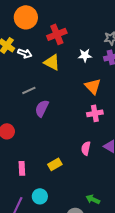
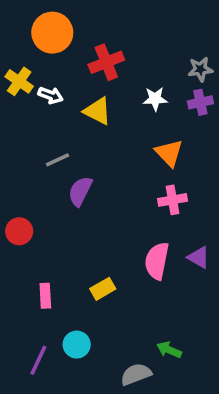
pink semicircle: (86, 148) -> (157, 261), size x1.5

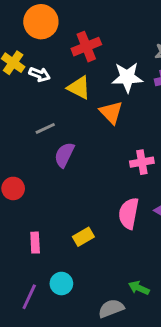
white star: (155, 99) -> (127, 77), size x1.5
orange triangle: (169, 153) -> (111, 112), moved

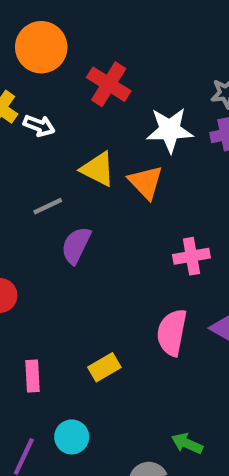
red cross: (86, 47) -> (109, 84), turned -36
yellow triangle: (79, 88) -> (98, 169), moved

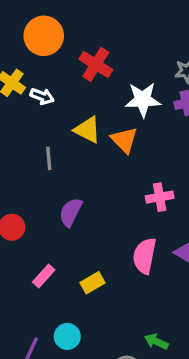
gray line: (48, 206) -> (49, 158), turned -70
purple semicircle: (76, 245) -> (71, 212), moved
pink rectangle: (33, 376) -> (44, 276), moved, turned 45

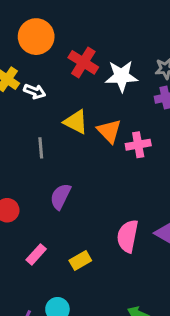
white star: (143, 100) -> (121, 76), moved
pink cross: (160, 197) -> (138, 145), moved

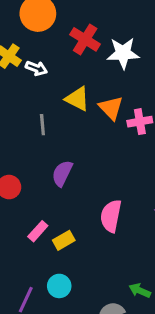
pink semicircle: (128, 236) -> (111, 216), moved
yellow rectangle: (80, 260) -> (64, 240), moved

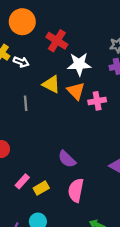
white star: (123, 53) -> (79, 64), moved
purple semicircle: (62, 173) -> (67, 159), moved, turned -72
pink semicircle: (111, 216) -> (76, 190), moved

